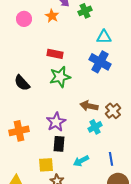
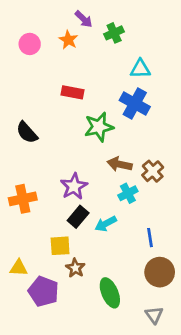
green star: (60, 77) -> (99, 127), moved
black rectangle: (59, 144) -> (78, 217), turned 35
cyan arrow: (81, 161) -> (106, 224), moved

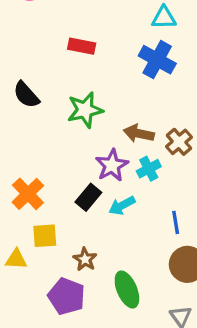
green star: (99, 127) -> (85, 110), moved
purple star: (74, 186) -> (112, 165), moved
orange cross: (23, 199) -> (28, 194), moved, turned -32
yellow square: (60, 246) -> (45, 236), moved
purple pentagon: (44, 291) -> (67, 296), moved

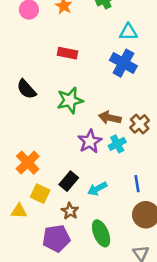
black rectangle: (88, 197) -> (69, 181), moved
cyan arrow: (122, 206) -> (97, 189), moved
yellow square: (45, 236) -> (40, 194), turned 30
purple pentagon: (67, 296) -> (56, 238), turned -30

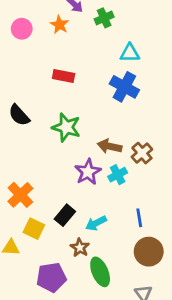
green star: (70, 100) -> (66, 127), turned 30
brown star: (70, 211) -> (80, 248), moved

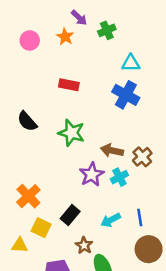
cyan arrow: (96, 223) -> (111, 220), moved

